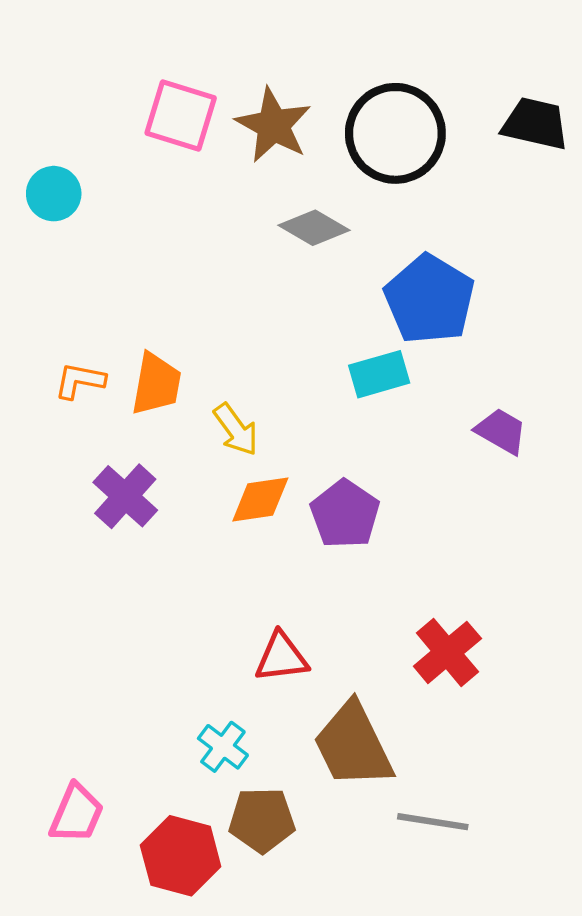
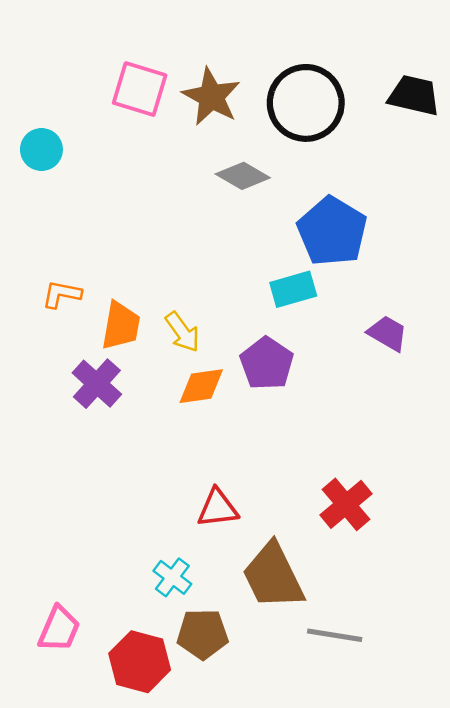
orange trapezoid: (156, 384) -> (121, 326), moved
purple pentagon: (345, 514) -> (267, 363), moved

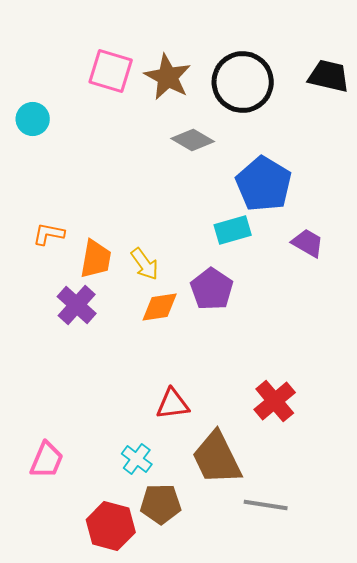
purple trapezoid: (388, 333) -> (308, 243), moved
pink trapezoid: (59, 629) -> (47, 460), moved

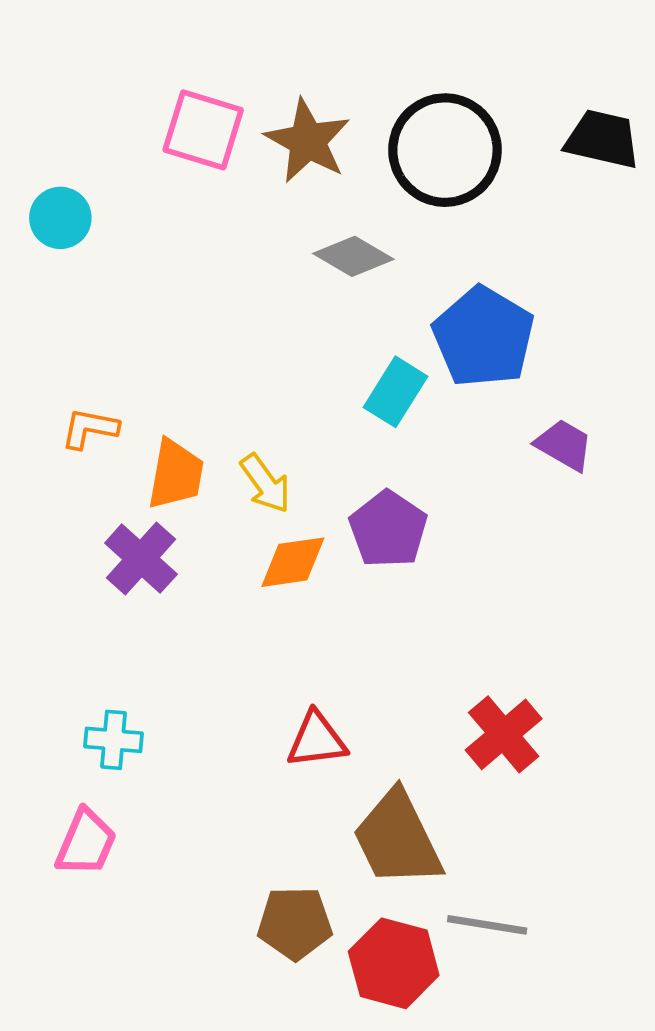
cyan rectangle: (233, 230) -> (396, 392), moved, turned -42
cyan cross: (137, 459) -> (113, 740), moved, turned -32
red hexagon: (111, 526) -> (394, 963), moved

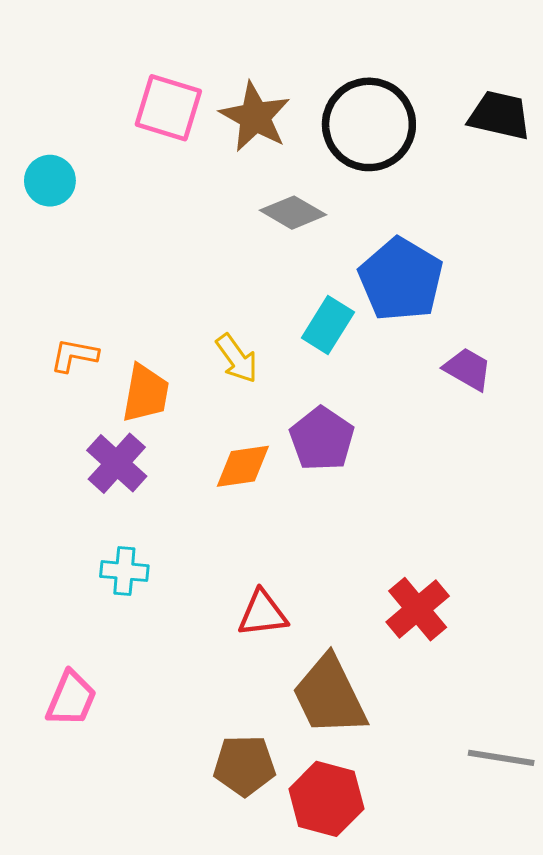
yellow arrow: (266, 483) -> (237, 358), moved
cyan cross: (113, 740) -> (124, 571), moved
gray line: (487, 925) -> (501, 758), moved

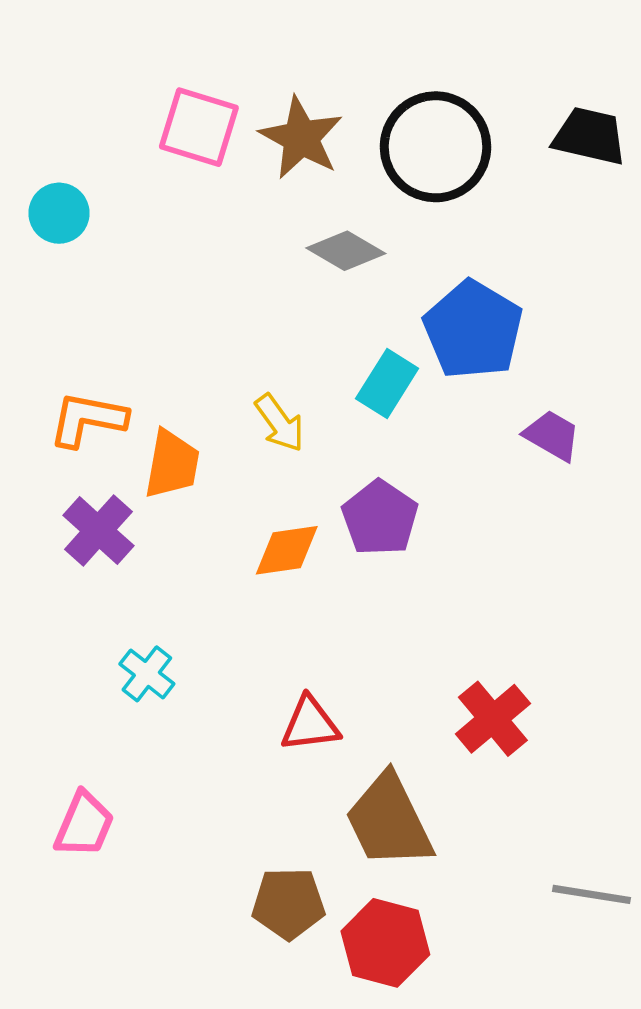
orange L-shape: (74, 355) -> (88, 419), size x1.4
purple cross: (117, 463) -> (98, 530), moved
cyan cross: (124, 571) -> (147, 674), turned 33

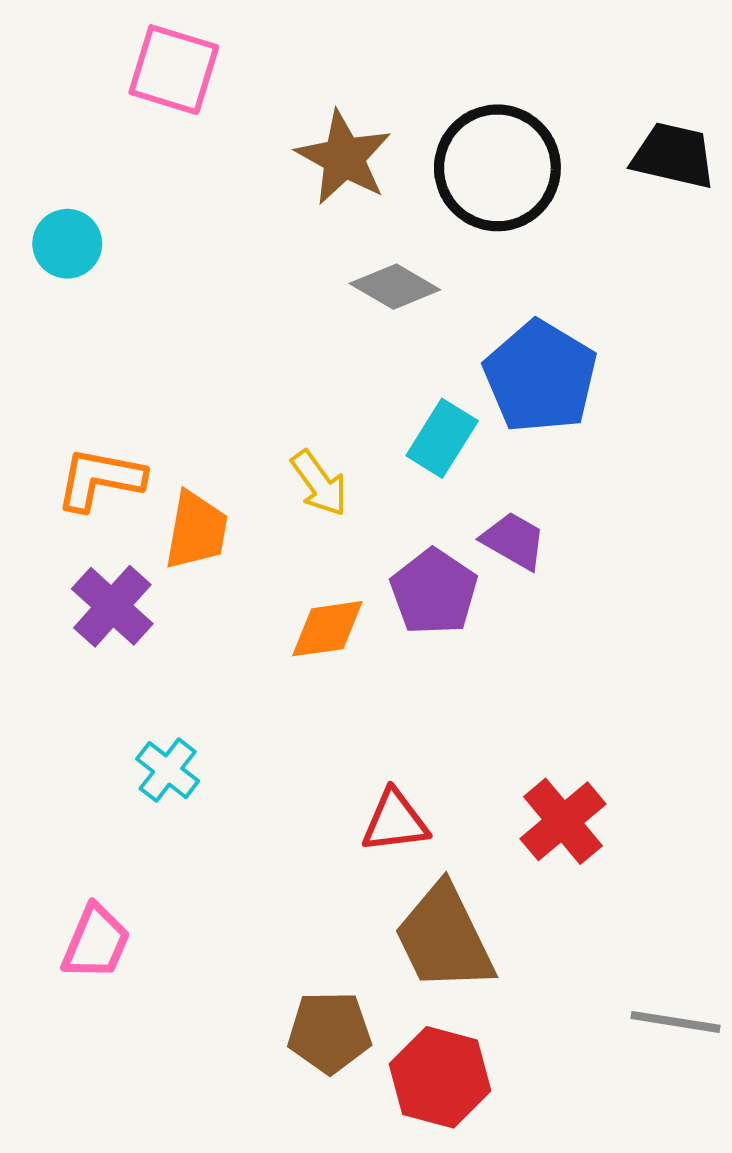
pink square: (199, 127) -> (174, 70), moved
purple trapezoid: (552, 435) -> (514, 541), moved
red triangle: (310, 724) -> (395, 821), moved

